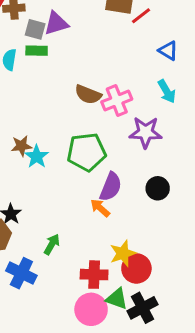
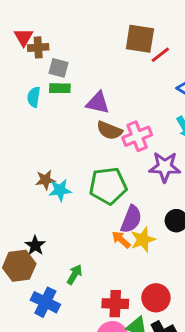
purple triangle: (56, 23) -> (98, 103), moved, turned 30
cyan star: (37, 157) -> (60, 190), turned 30
yellow star: (123, 253) -> (143, 240), moved

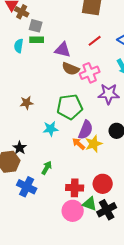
brown cross: (38, 47) -> (22, 12), turned 32
red line: (160, 55) -> (95, 41), moved
cyan star: (60, 190) -> (51, 129), moved

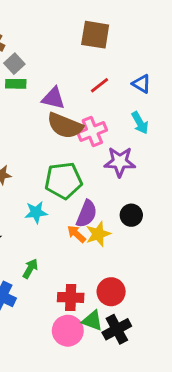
gray square: (36, 26) -> (14, 64), turned 32
brown semicircle: (71, 69) -> (65, 126), size x1.4

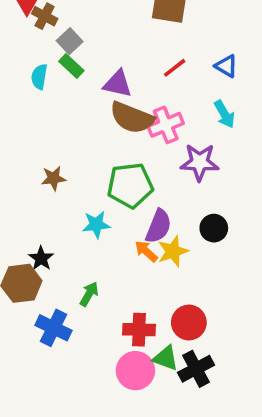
green rectangle: (16, 84) -> (71, 66), turned 42

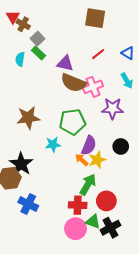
brown star: (53, 178) -> (28, 118), size x1.6
black star: (41, 258) -> (21, 164), size x1.6
green arrow: (89, 294) -> (88, 184), moved, size x1.5

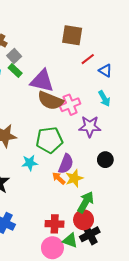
red line: (98, 54) -> (88, 59), moved
purple triangle: (65, 63) -> (42, 81), size x1.4
black circle: (121, 146) -> (105, 160), moved
green arrow: (88, 184) -> (86, 202), moved
black cross: (110, 228) -> (90, 234), moved

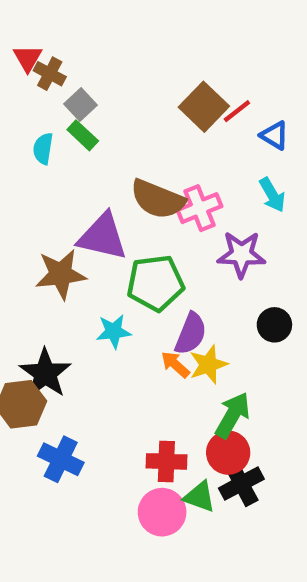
brown square: (72, 35) -> (204, 107), moved, turned 35
purple triangle: (42, 81) -> (103, 237), moved

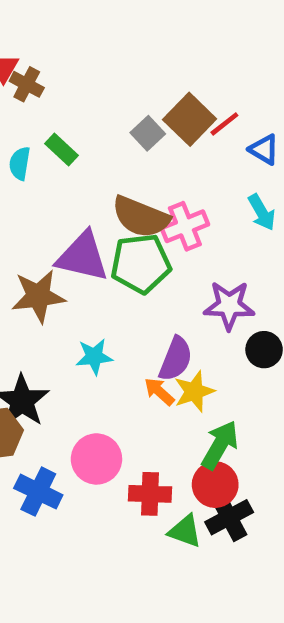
gray square: (81, 104) -> (148, 133), moved
purple star: (241, 254) -> (229, 305), moved
green pentagon: (155, 283) -> (141, 264), moved
pink circle: (162, 512) -> (96, 459), moved

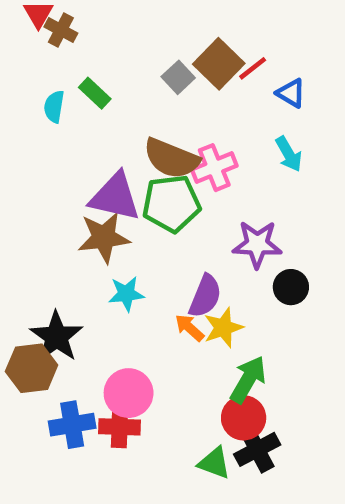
brown star: (38, 296) -> (104, 237), moved
blue cross: (38, 492) -> (72, 425), turned -36
red cross: (150, 494) -> (120, 427), moved

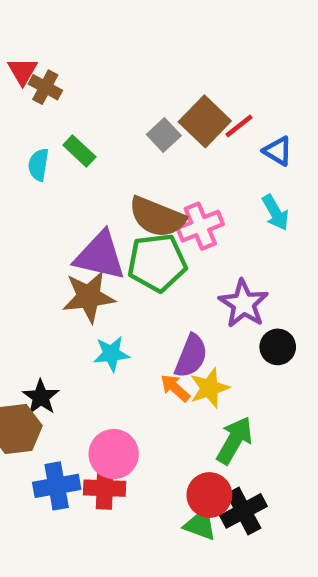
purple star: (257, 244) -> (244, 304), turned 30
black star: (56, 337) -> (41, 397), size x0.7
red circle: (244, 418) -> (209, 495), moved

